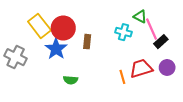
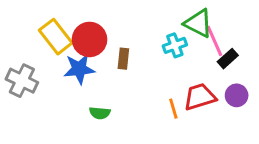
green triangle: (140, 17) -> (198, 23), size x1.5
cyan cross: (123, 32) -> (175, 45), turned -35
blue star: (56, 49) -> (79, 69), turned 30

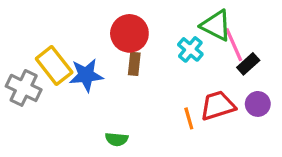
yellow rectangle: (56, 37) -> (54, 65), moved
red circle: (90, 39) -> (129, 33), moved
cyan cross: (175, 45) -> (190, 49), turned -30
green semicircle: (100, 113) -> (117, 139), moved

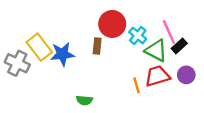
green triangle: (216, 25) -> (156, 51), moved
red circle: (129, 33) -> (112, 24), moved

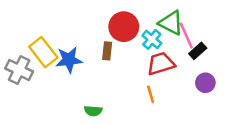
green triangle: (156, 51) -> (171, 23), moved
red trapezoid: (157, 76) -> (161, 64), moved

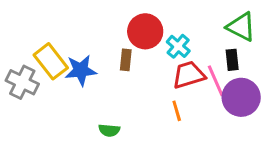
green triangle: (171, 23) -> (241, 27), moved
pink line: (186, 36) -> (216, 81), moved
black rectangle: (198, 51) -> (232, 60), turned -54
purple circle: (205, 83) -> (241, 97), size x1.6

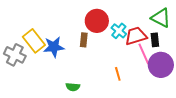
red trapezoid: (189, 75) -> (136, 36), moved

